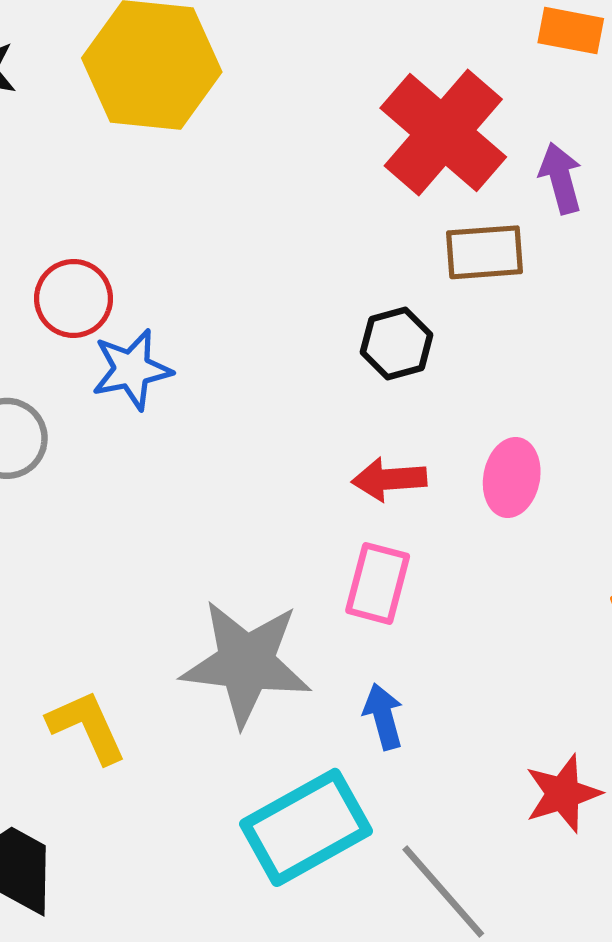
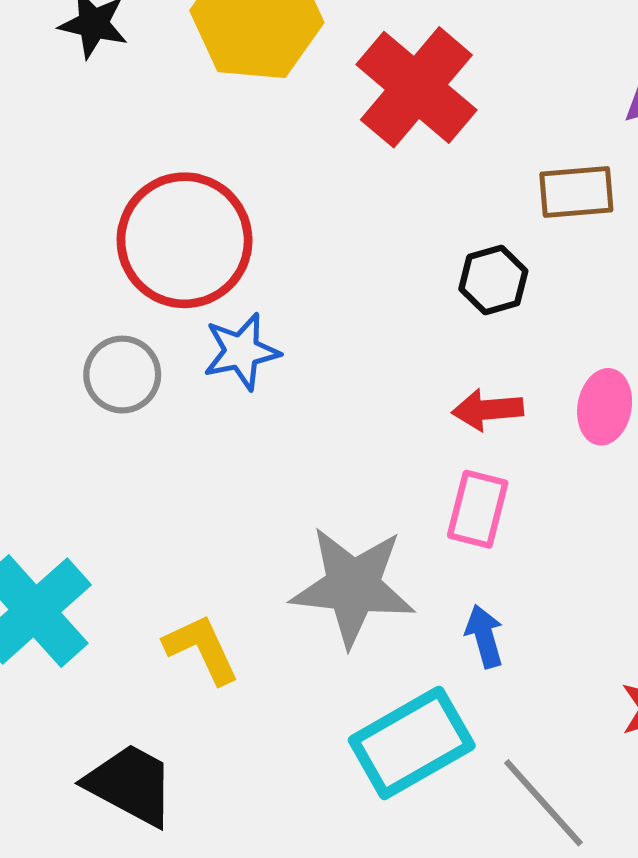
red cross: (443, 132) -> (416, 87), moved
red circle: (74, 298) -> (185, 240), size x1.8
blue star: (132, 369) -> (241, 351), moved

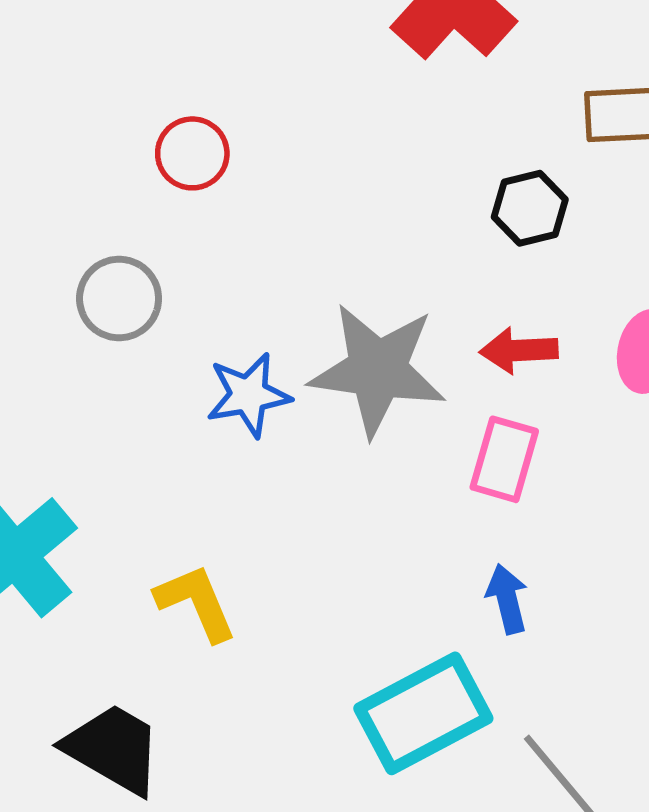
red circle: (185, 240) -> (192, 153), size x0.5
blue star: (241, 351) -> (248, 395), moved
gray star: (353, 586) -> (377, 370), moved

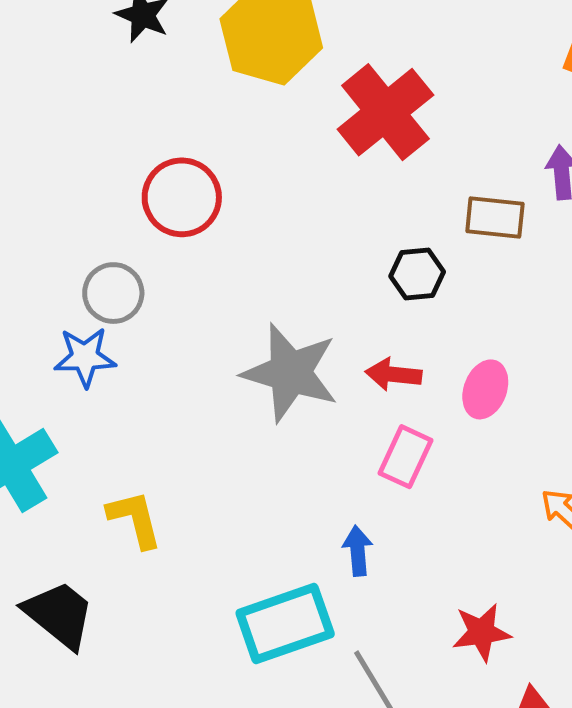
red circle: (192, 153) -> (182, 197), size x1.5
blue star: (248, 395) -> (85, 357), moved
pink rectangle: (504, 459) -> (406, 457), moved

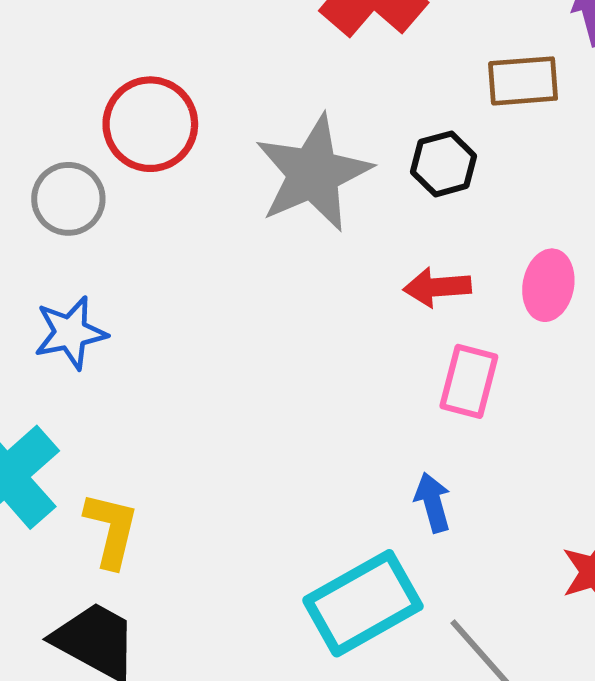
gray circle: (113, 293) -> (68, 199), moved
gray star: (290, 373) -> (313, 173), moved, turned -30
yellow L-shape: (135, 519) -> (111, 530), moved, turned 38

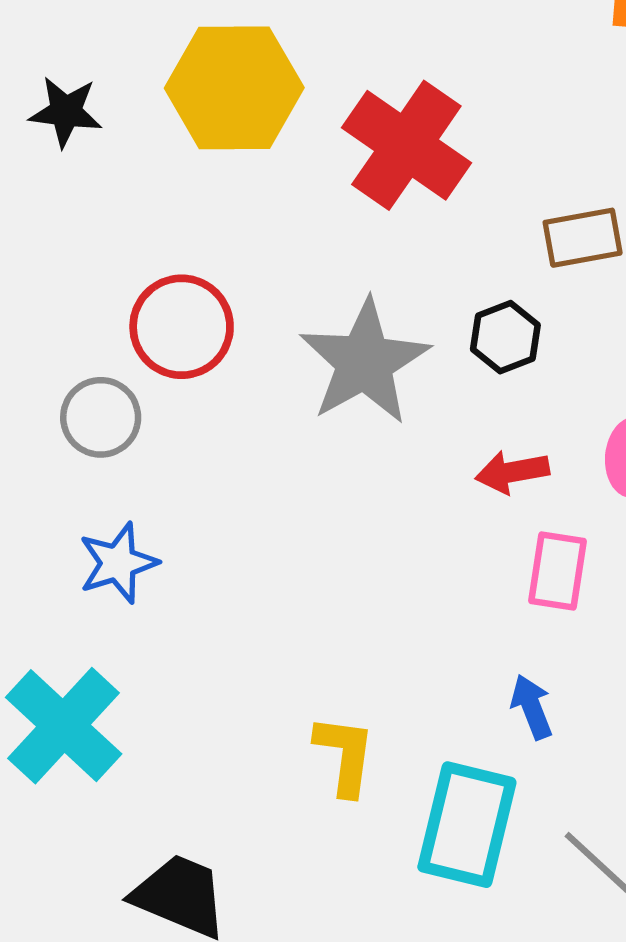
yellow L-shape: (111, 530) -> (345, 755), moved
cyan rectangle: (363, 603) -> (467, 825), turned -41

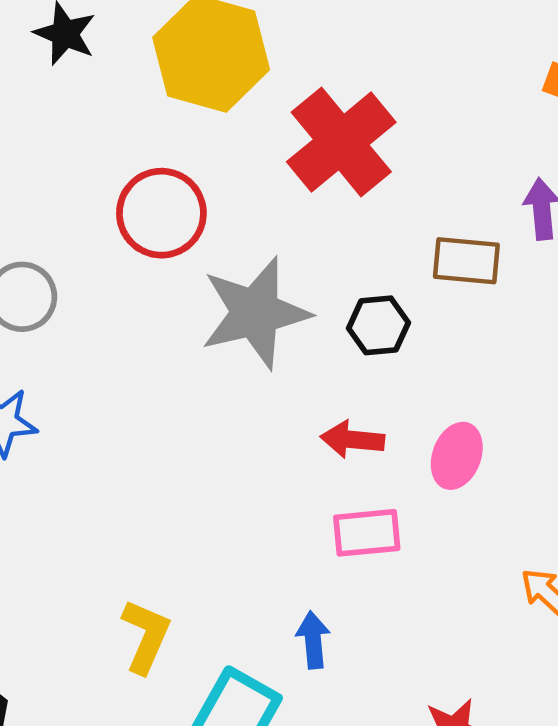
red circle: (182, 327) -> (161, 213), moved
pink rectangle: (557, 571) -> (367, 533), turned 60

